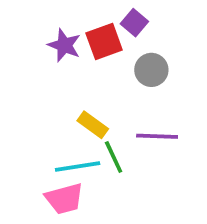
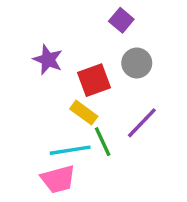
red square: (104, 42) -> (94, 80), moved
purple star: (64, 45) -> (48, 60), moved
purple line: (157, 136) -> (142, 123), turned -48

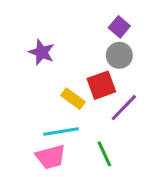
purple square: (121, 20) -> (119, 27), moved
red square: (94, 80) -> (101, 85), moved
green line: (103, 142) -> (104, 154), moved

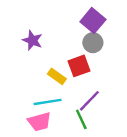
purple square: (119, 27) -> (93, 21), size x1.5
purple line: (124, 108) -> (89, 101), moved

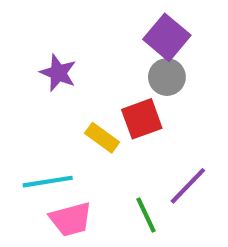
purple line: (89, 101) -> (188, 186), moved
cyan line: (48, 102) -> (48, 182), moved

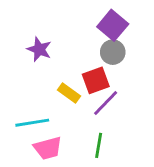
purple line: (188, 186) -> (106, 103), moved
green line: (146, 215) -> (99, 145), turned 35

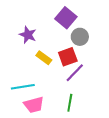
purple square: (113, 25) -> (66, 18), moved
yellow rectangle: (69, 93) -> (44, 58), moved

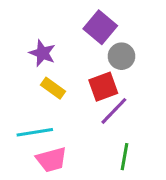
yellow rectangle: (44, 58) -> (53, 88), moved
green line: (70, 103) -> (125, 157), moved

